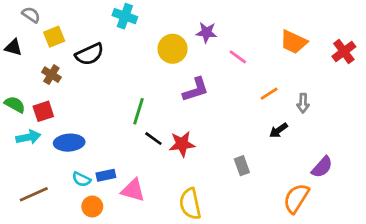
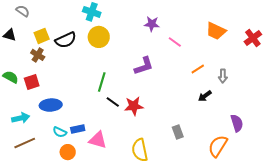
yellow square: (54, 37) -> (42, 36), moved
yellow circle: (172, 49) -> (99, 37), moved
cyan arrow: (28, 137) -> (21, 118), moved
gray rectangle: (242, 166) -> (178, 132), moved
purple semicircle: (322, 167) -> (237, 123), turned -60

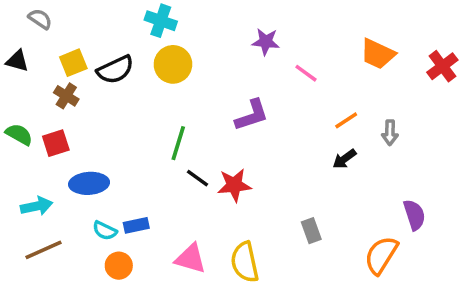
black arrow: (205, 96) -> (344, 159), moved
pink triangle: (98, 140) -> (190, 259), moved

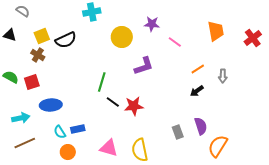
cyan cross: (161, 21) -> (92, 12), turned -30
orange trapezoid: (378, 54) -> (216, 31), turned -125
yellow circle: (173, 64) -> (122, 37), moved
purple semicircle: (414, 215) -> (201, 126), moved
cyan semicircle: (105, 231) -> (60, 132), turned 32

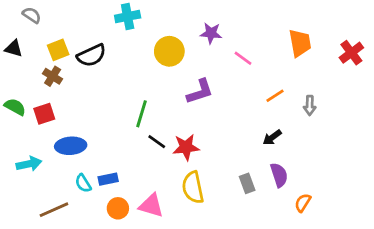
black arrow: (197, 91) -> (272, 137), moved
brown line: (25, 143) -> (54, 210), moved
orange semicircle: (218, 146) -> (303, 203), size x0.6
yellow semicircle: (140, 150) -> (193, 187), moved
orange circle: (68, 152) -> (118, 208), moved

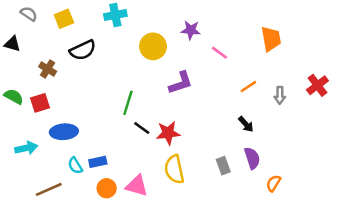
yellow square: (58, 50) -> (64, 19), moved
red cross: (351, 53) -> (317, 85), moved
black arrow: (272, 137) -> (246, 124), turned -96

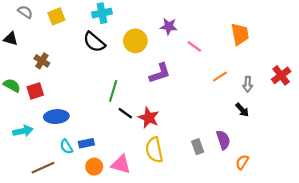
black semicircle: (83, 50) -> (94, 42), moved, turned 65
black arrow: (246, 124) -> (242, 110), moved
red star: (168, 133) -> (149, 118), turned 30

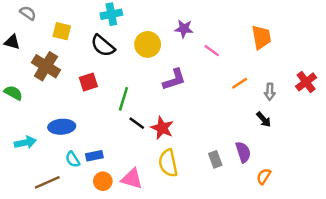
yellow square: (56, 16) -> (62, 31), moved, turned 36
brown cross: (42, 61) -> (46, 66), size x1.6
red square: (35, 91) -> (88, 82), moved

